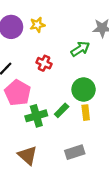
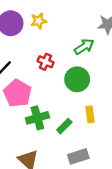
green circle: (84, 90) -> (77, 79), moved
green rectangle: (62, 110) -> (64, 126), moved

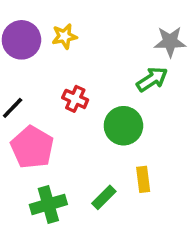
green arrow: (84, 47) -> (152, 79), moved
green cross: (37, 118) -> (48, 204), moved

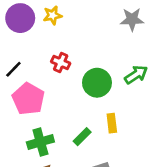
green arrow: (152, 79) -> (136, 75), moved

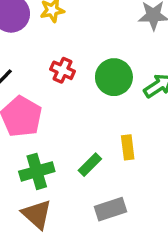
green circle: (97, 83) -> (114, 77), moved

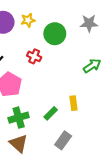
green circle: (114, 77) -> (55, 34), moved
gray rectangle: (111, 209) -> (63, 140), turned -36

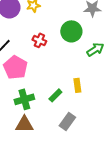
green circle: (55, 34) -> (71, 31), moved
brown triangle: (19, 143) -> (24, 124), turned -42

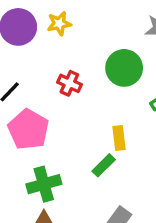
yellow rectangle: (77, 85) -> (119, 138), moved
green rectangle: (55, 95) -> (104, 165), moved

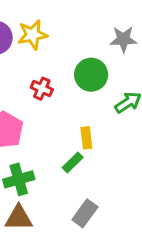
yellow star: (59, 24) -> (33, 35), size x1.4

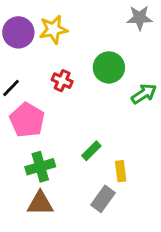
gray star: (123, 39) -> (140, 18), moved
yellow rectangle: (86, 138) -> (121, 171), moved

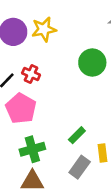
red cross: (62, 81) -> (31, 74), moved
gray rectangle: (103, 199) -> (80, 167), moved

